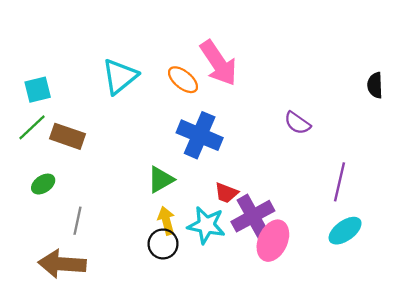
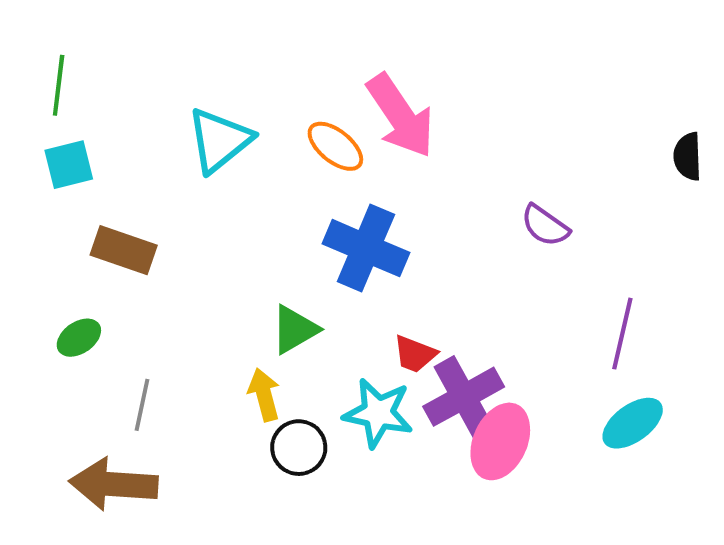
green line: (32, 127) -> (59, 85), moved, turned -40
yellow arrow: (166, 221) -> (264, 395), moved

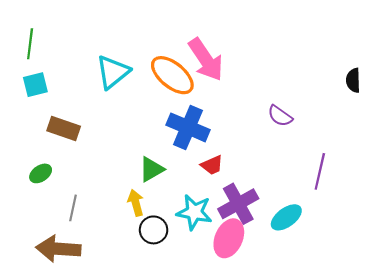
orange ellipse: (335, 146) -> (172, 75), size x1.5
red trapezoid: (415, 354) -> (212, 165), moved, turned -45
cyan ellipse: (633, 423) -> (286, 217), moved
pink ellipse: (500, 441) -> (229, 238), moved

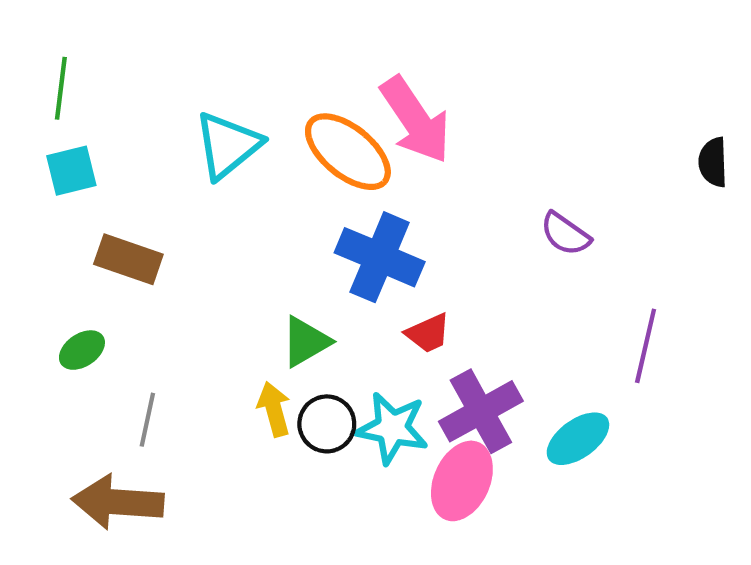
black circle: (154, 230) -> (327, 424), moved

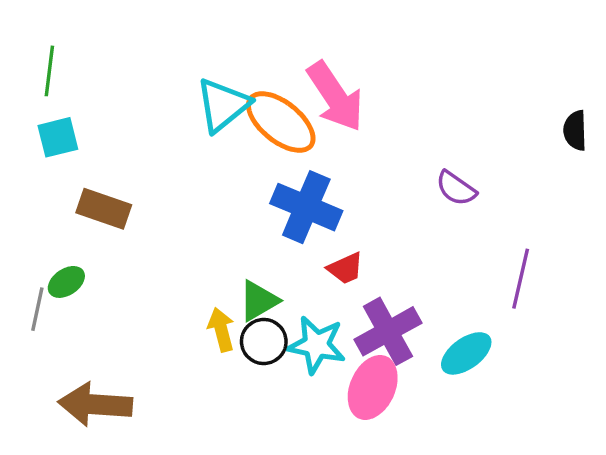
cyan triangle: (228, 145) -> (223, 105), moved
green triangle: (306, 342) -> (259, 301), moved
gray line: (147, 420) -> (37, 309), moved

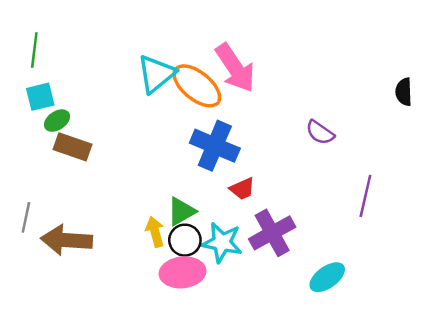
green ellipse: (66, 282) -> (57, 121), moved
cyan ellipse: (466, 353) -> (327, 277), moved
pink ellipse: (373, 387) -> (183, 272), moved, turned 60
brown arrow: (95, 404) -> (67, 240), moved

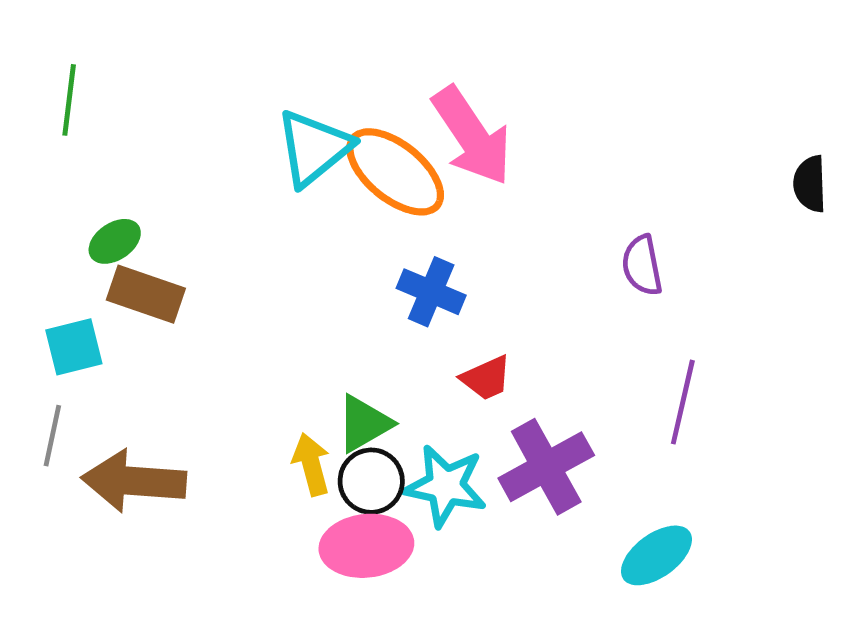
cyan square: (40, 97) -> (74, 347), moved
purple semicircle: (320, 133) -> (642, 265), turned 44
blue cross: (215, 146) -> (431, 292), size x0.7
purple line: (365, 196) -> (683, 402), moved

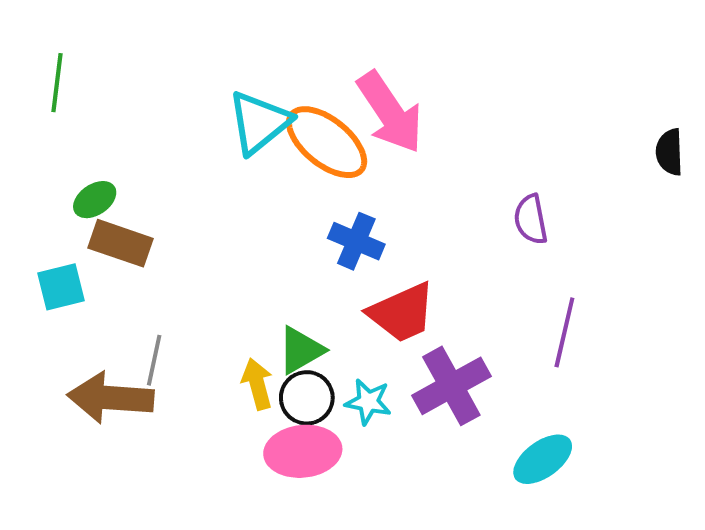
red trapezoid: (486, 378) -> (402, 313), size x1.6
gray line: (52, 436) -> (154, 360), moved
cyan star: (446, 486) -> (368, 402), size x0.7

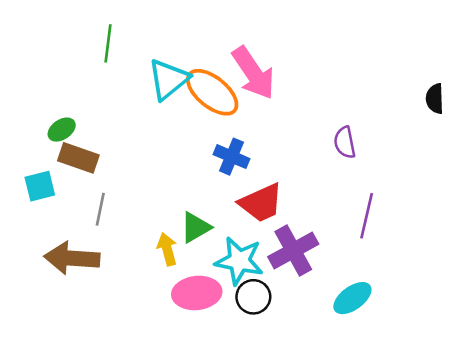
green line: (57, 83) -> (108, 43), moved
gray line: (154, 360) -> (100, 209), moved
black circle: (307, 398) -> (253, 297), moved
cyan star: (368, 402) -> (239, 261), size x1.6

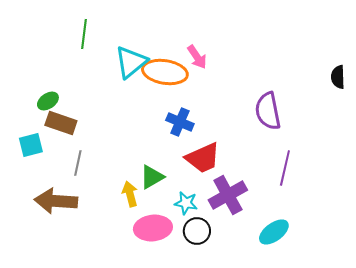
pink arrow: (253, 73) -> (197, 57), size x0.6
orange ellipse: (212, 92) -> (165, 72), turned -30
purple semicircle: (345, 142) -> (268, 111), size x1.5
cyan star: (239, 261) -> (186, 203), size x0.6

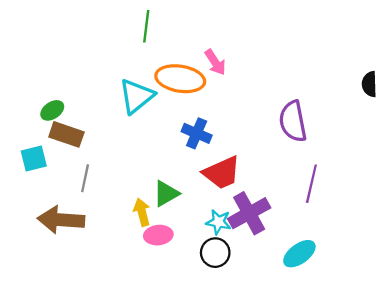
green line: (84, 34) -> (146, 26), moved
cyan triangle: (131, 62) -> (136, 96), moved
cyan star: (186, 203) -> (218, 222), moved
pink ellipse: (153, 228) -> (158, 235), moved, size x0.7

